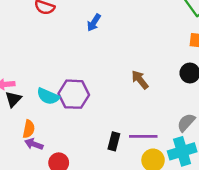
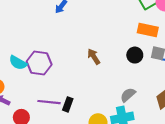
purple line: (143, 136) -> (49, 102), moved

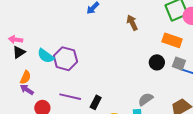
brown arrow: (94, 57) -> (132, 23), moved
black rectangle: (68, 104) -> (96, 102), moved

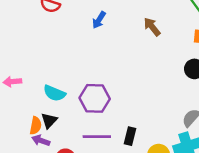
black triangle: (19, 52) -> (49, 121), moved
purple hexagon: (65, 59) -> (95, 98), moved

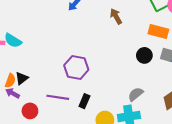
cyan semicircle: (54, 93) -> (13, 40), moved
purple hexagon: (95, 98) -> (76, 67), moved

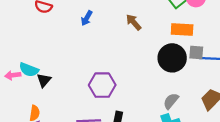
black circle: (144, 55) -> (172, 58), size x1.6
black triangle: (22, 78) -> (44, 80), moved

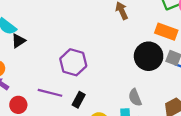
gray semicircle: (171, 101) -> (135, 97), turned -78

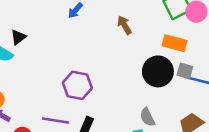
black triangle: (18, 41) -> (18, 37), moved

